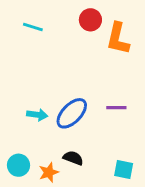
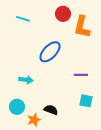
blue ellipse: (72, 113) -> (50, 52), moved
cyan circle: (18, 165) -> (17, 107), moved
cyan square: (124, 170) -> (86, 101), moved

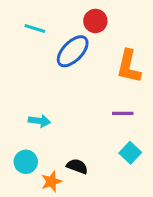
orange L-shape: (82, 27) -> (129, 66), moved
blue ellipse: (50, 52) -> (73, 51), moved
cyan square: (86, 101) -> (130, 153), turned 32

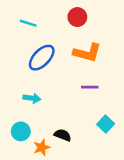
blue ellipse: (73, 51) -> (42, 58), moved
orange L-shape: (129, 66) -> (87, 53), moved, turned -88
purple line: (123, 113) -> (90, 87), moved

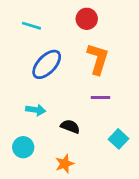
orange L-shape: (87, 53) -> (98, 59), turned -88
black semicircle: (63, 135) -> (70, 127), moved
orange star: (42, 147) -> (65, 164), moved

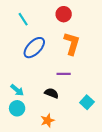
cyan line: (32, 26) -> (23, 19), turned 40
purple line: (101, 98) -> (64, 74), moved
cyan arrow: (36, 110) -> (17, 90), moved, turned 32

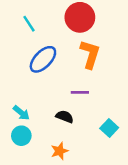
red circle: (64, 14) -> (80, 17), size x1.5

